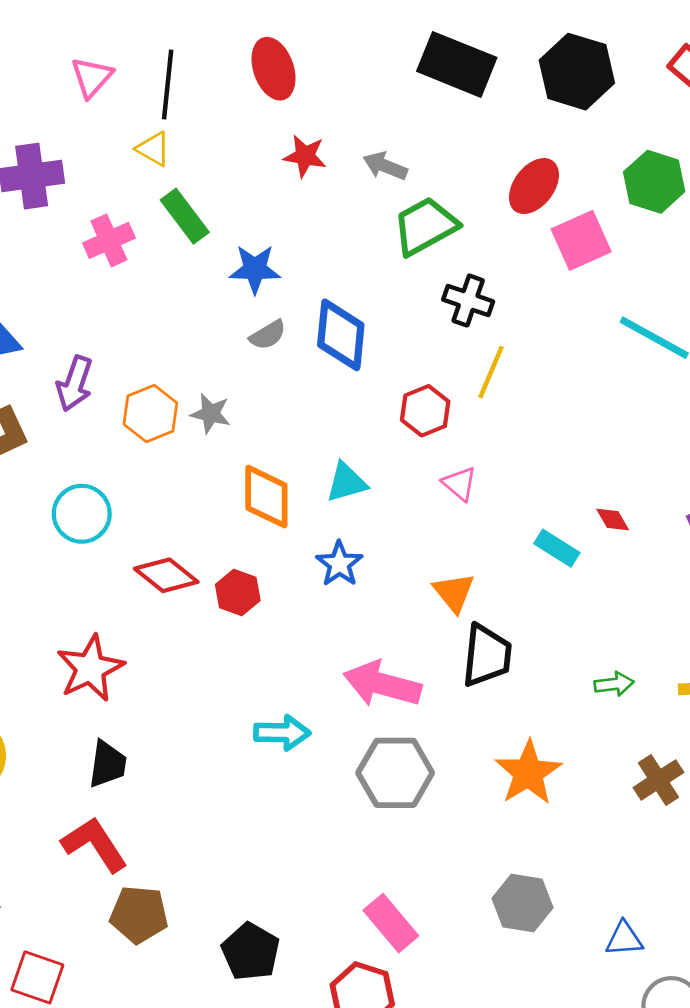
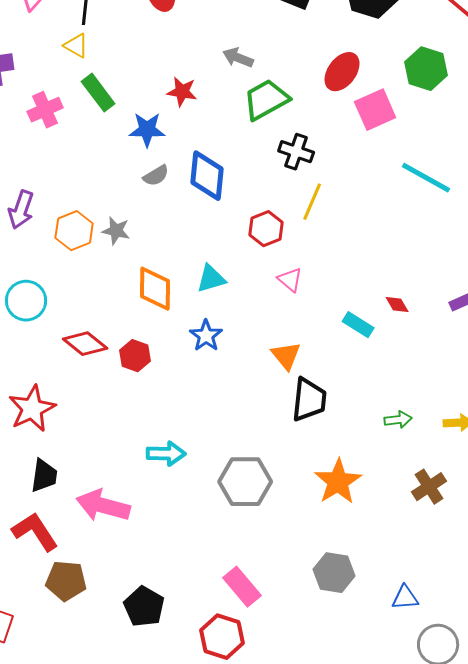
red star: (305, 156) -> (182, 92), moved
pink arrow: (382, 684) -> (103, 506), moved

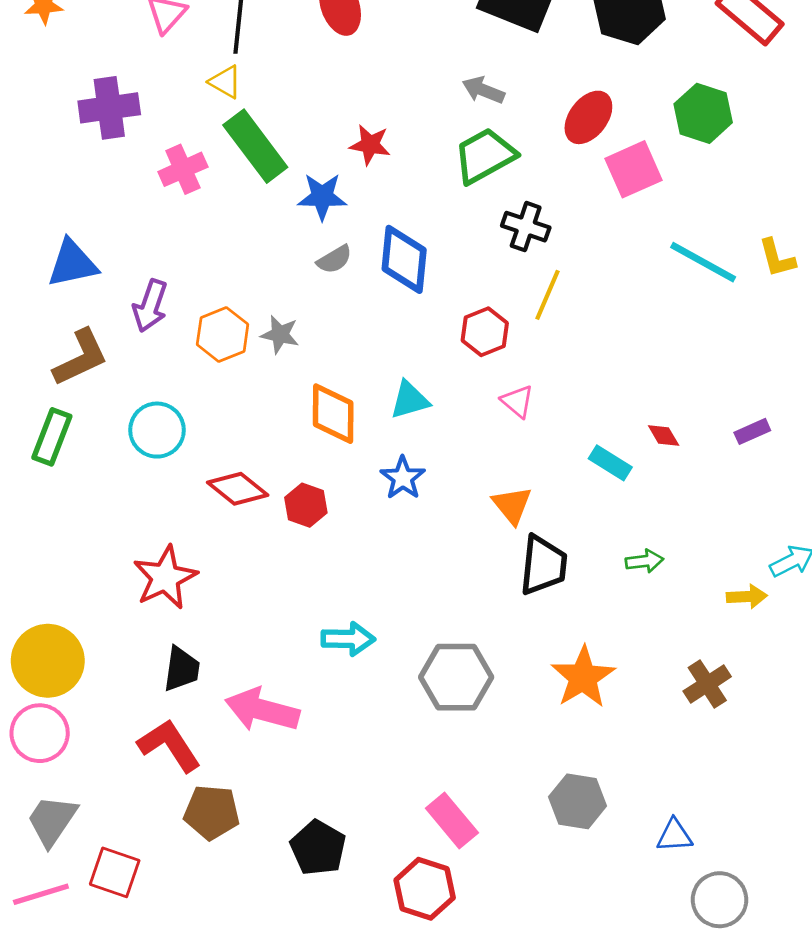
gray arrow: (238, 58) -> (483, 90), moved
green rectangle: (98, 93) -> (255, 146), size x1.4
green arrow: (398, 420) -> (644, 561), moved

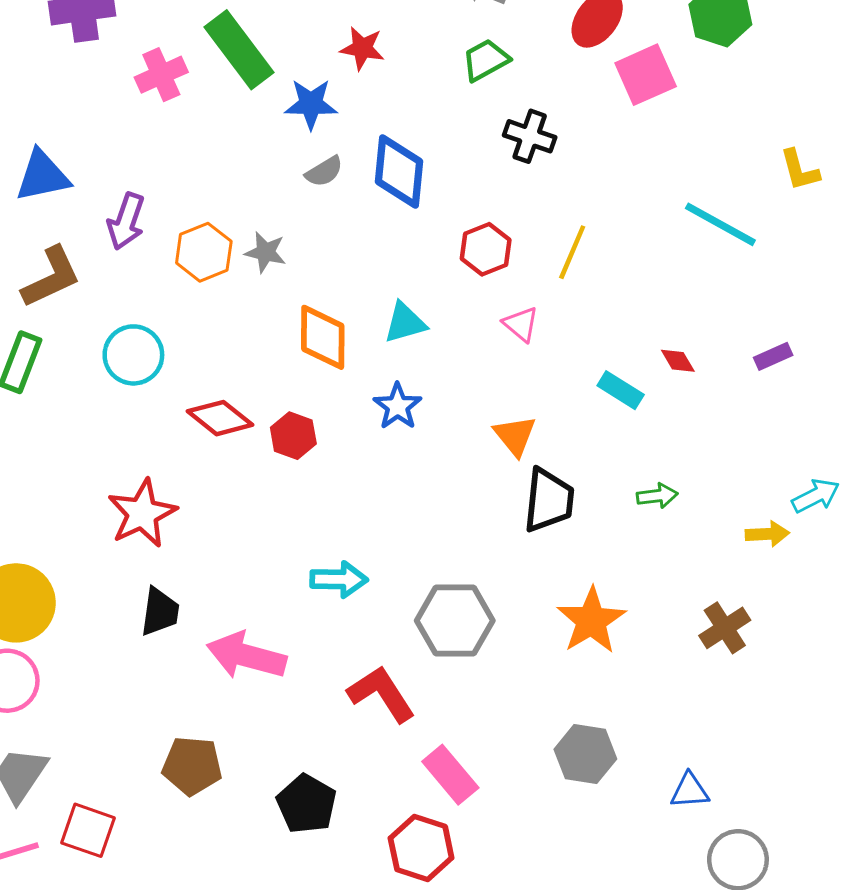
green trapezoid: (485, 156) -> (486, 60), size x0.7
cyan line: (703, 262) -> (720, 224), moved
yellow line: (547, 295) -> (572, 252), moved
red L-shape: (169, 745) -> (381, 694), moved

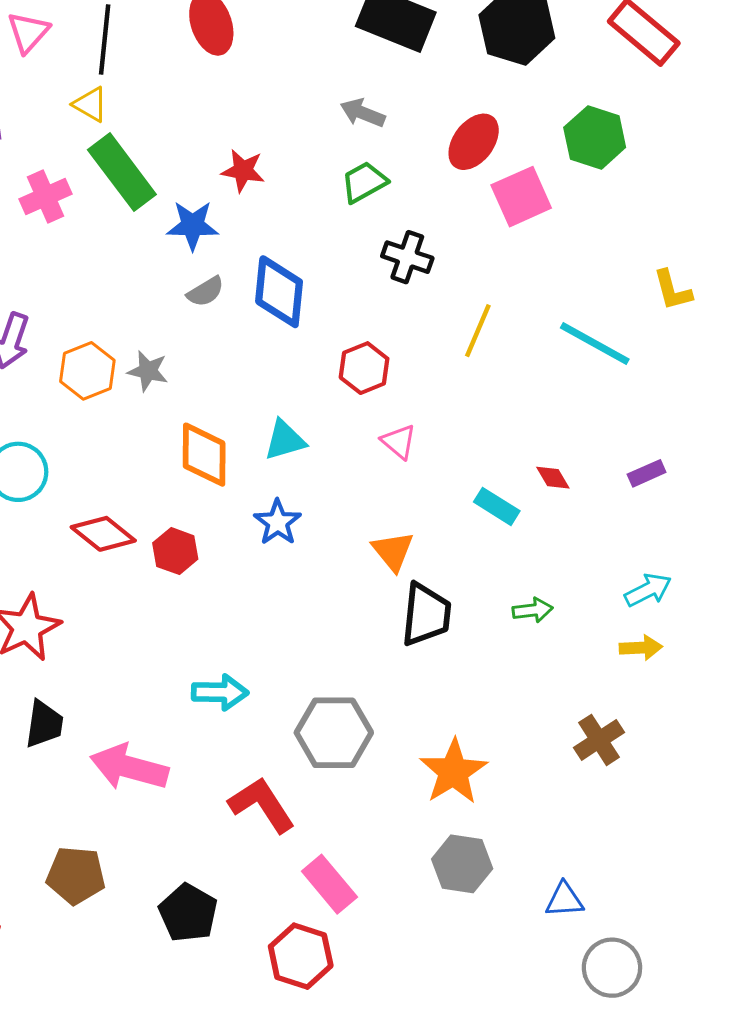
yellow line: (572, 252) -> (478, 331), moved
cyan arrow: (816, 496) -> (648, 590), moved
orange star: (591, 621) -> (453, 772), moved

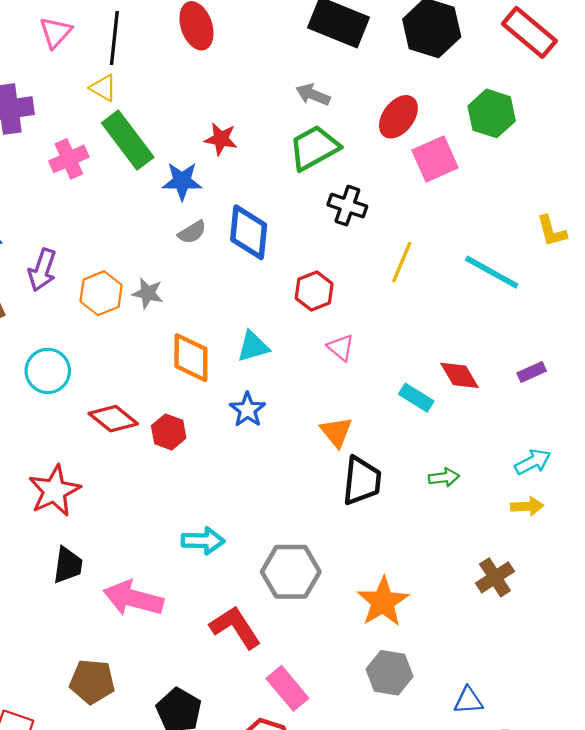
green trapezoid: (364, 182) -> (314, 148), size x1.4
red diamond: (553, 478) -> (459, 375), size x1.5

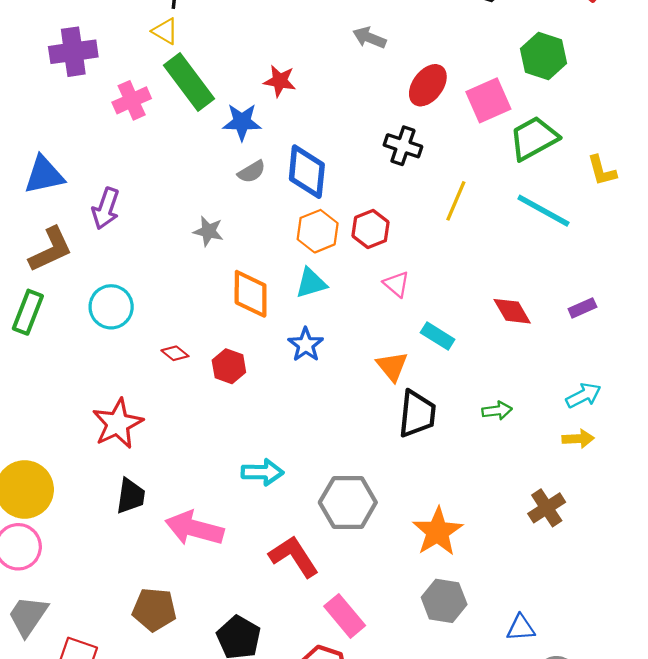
red ellipse: (398, 117) -> (428, 85), moved
green trapezoid: (314, 148) -> (534, 138), moved
orange hexagon: (101, 293) -> (318, 231), moved
cyan rectangle: (416, 398) -> (438, 336), moved
red diamond: (113, 419) -> (175, 353), size x0.6

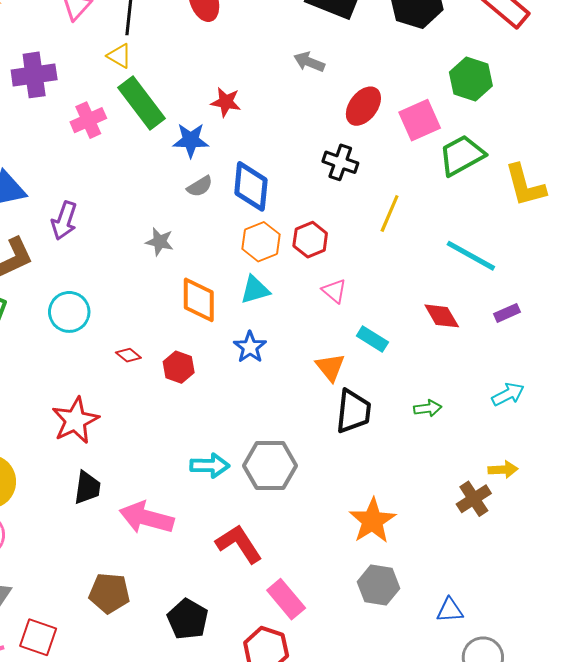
yellow L-shape: (602, 171) -> (525, 185), size x1.5
cyan line: (543, 211) -> (471, 256), moved
yellow arrow: (578, 439) -> (503, 470), moved
gray hexagon: (348, 502) -> (270, 466), moved

